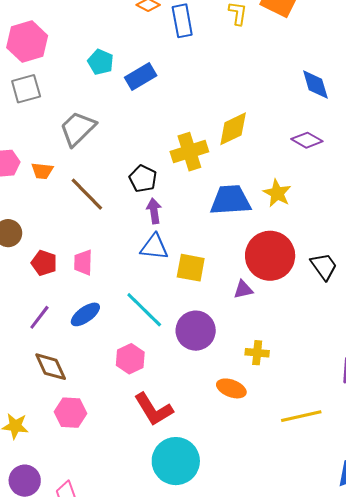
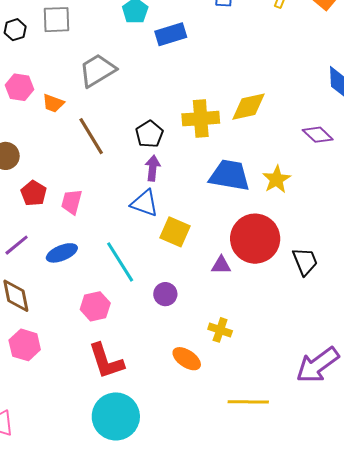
purple circle: (196, 331) -> (165, 294), size x0.6

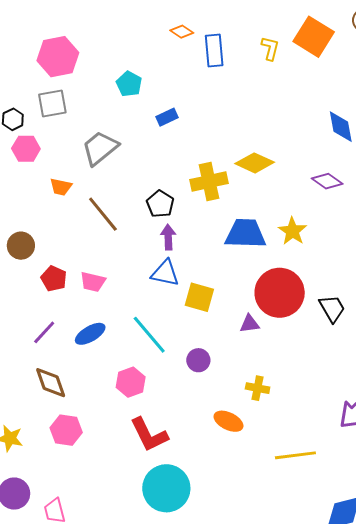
blue rectangle: (171, 34) -> (167, 117), moved, size x0.7
pink hexagon: (19, 87) -> (26, 149), moved
yellow diamond: (248, 107) -> (255, 163), turned 45
pink trapezoid: (72, 202) -> (93, 282), turned -84

